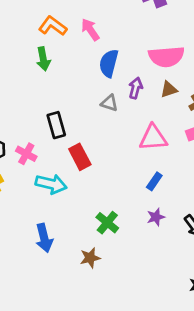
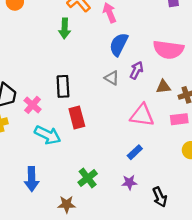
brown triangle: (169, 89) -> (163, 87), moved

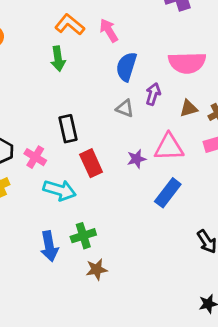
blue rectangle: (135, 152) -> (168, 193), size x1.5
green cross: (88, 178) -> (83, 236), moved, turned 30
purple star: (129, 182) -> (136, 159), moved

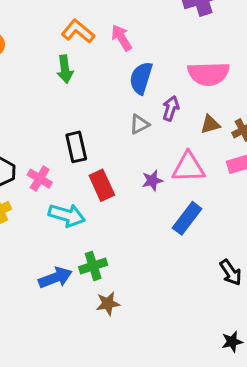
gray triangle: (125, 108) -> (139, 124), turned -48
blue arrow: (49, 246) -> (55, 278), turned -100

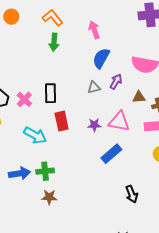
orange L-shape: (78, 31) -> (53, 18), moved
pink cross: (40, 179) -> (24, 99), moved

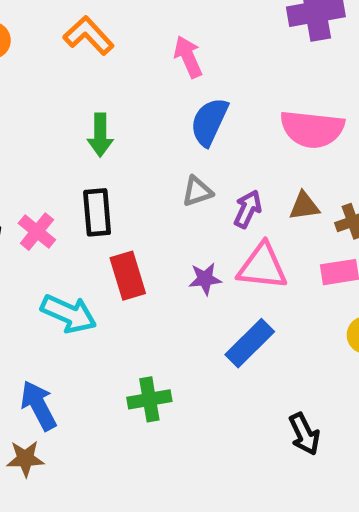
green arrow: (54, 42) -> (100, 135), moved
purple arrow: (116, 82) -> (248, 209), moved
green cross: (45, 171) -> (149, 399), moved
blue arrow: (19, 173) -> (39, 406), turned -105
brown star: (49, 197) -> (25, 459), moved

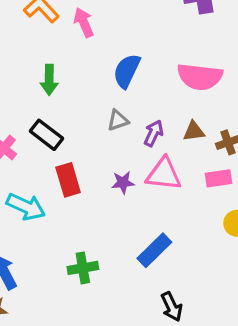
pink arrow: (188, 57) -> (84, 22), moved
black rectangle: (97, 212) -> (47, 135), turned -48
blue rectangle: (250, 343) -> (154, 250), moved
black arrow: (304, 434) -> (172, 307), moved

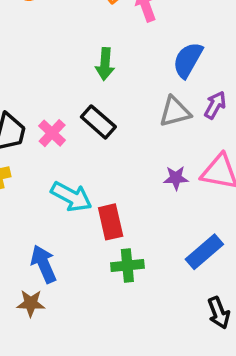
gray triangle: (118, 120) -> (175, 112), size x1.4
purple arrow: (154, 133) -> (215, 105), moved
red rectangle: (68, 180) -> (111, 222), moved

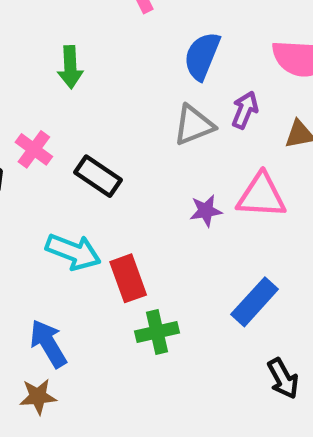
green arrow: (105, 64) -> (70, 67), moved
black rectangle: (98, 122) -> (98, 176), moved
pink cross: (52, 133) -> (34, 149), moved

